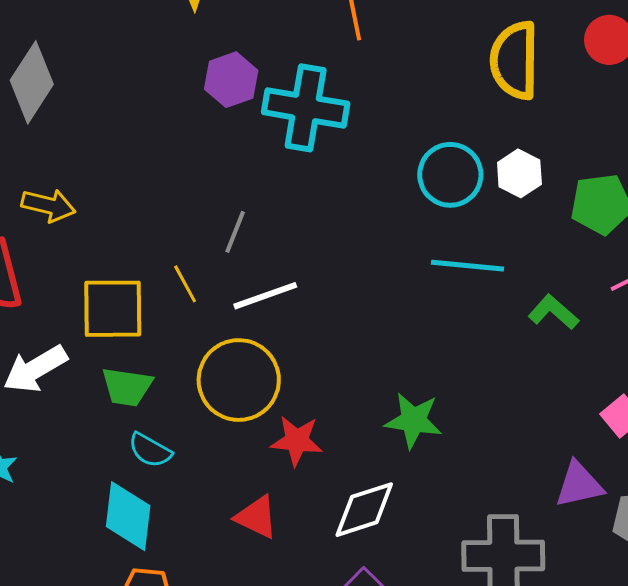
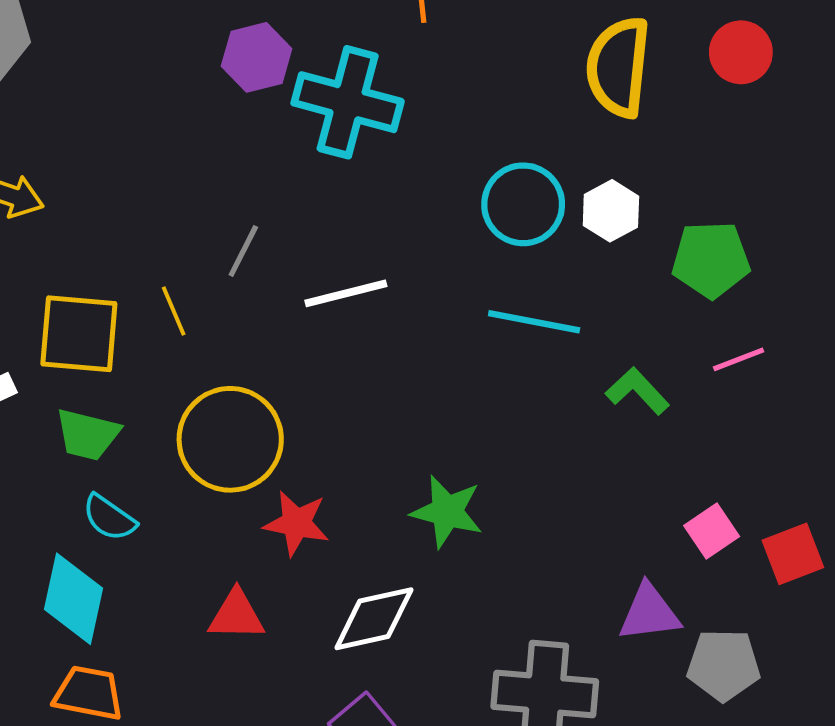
white line: (265, 296) -> (346, 293), moved
red triangle: (257, 517) -> (236, 615), turned -30

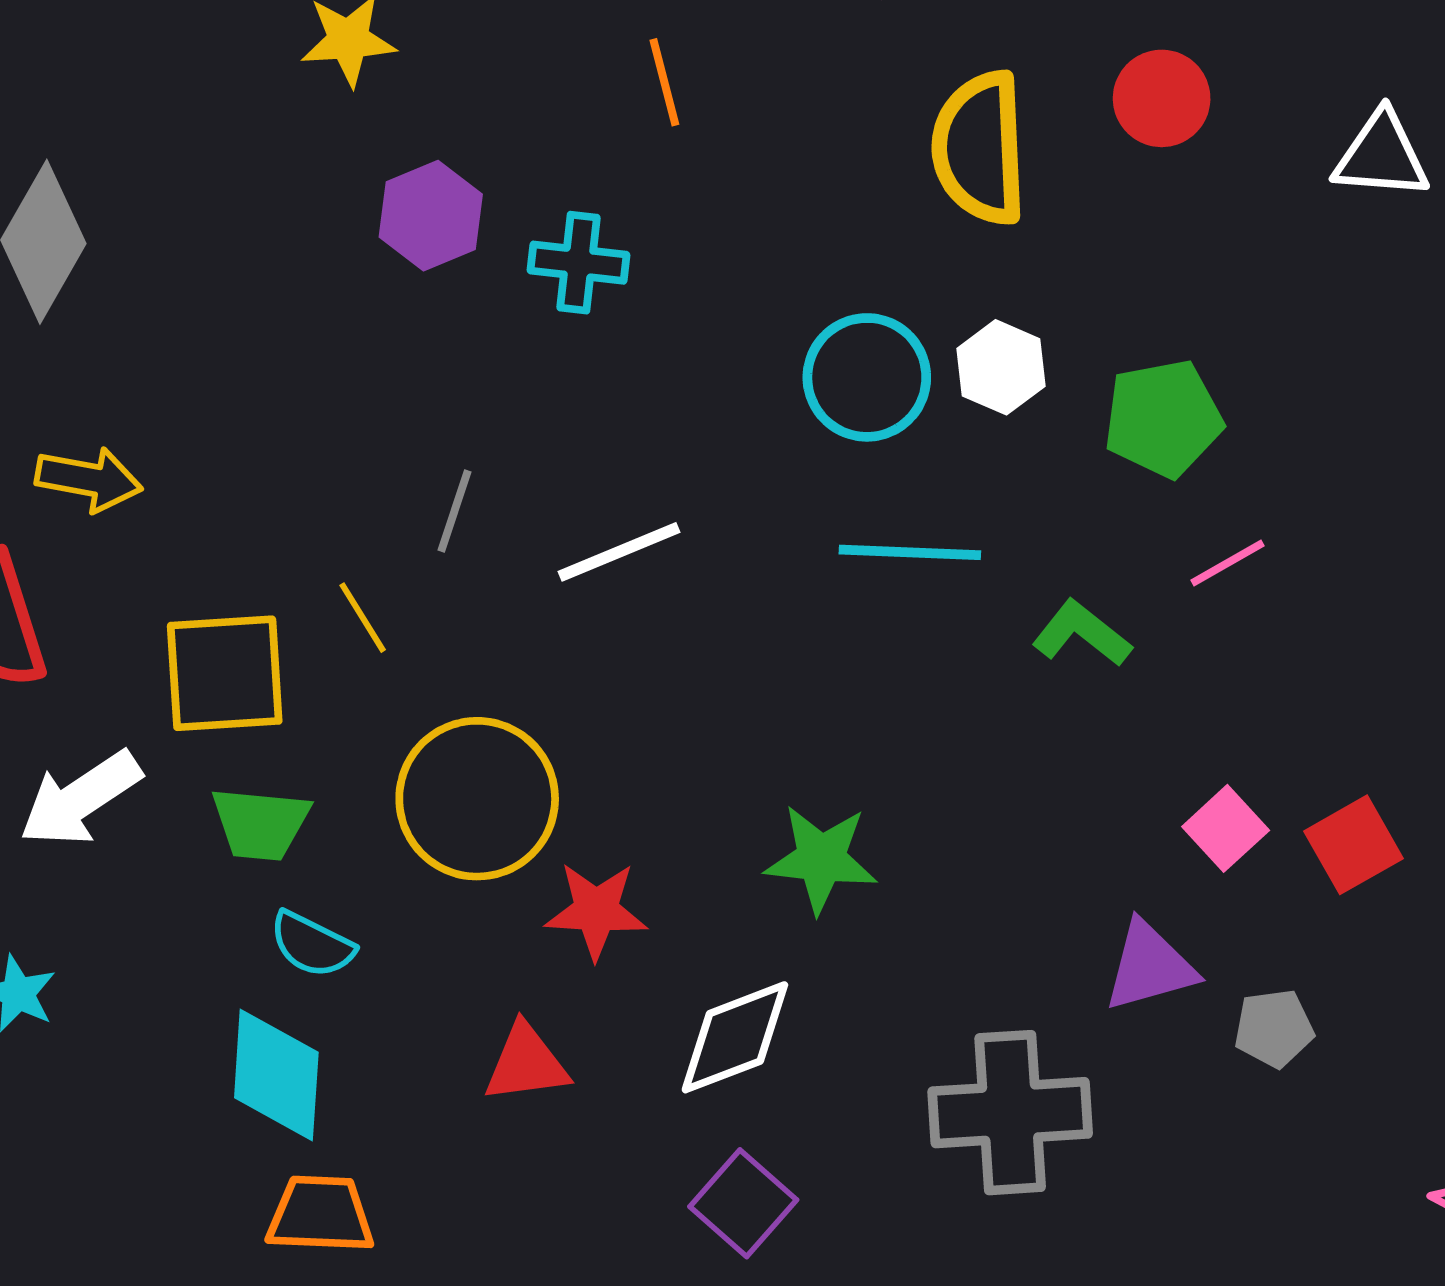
cyan cross: (348, 102) -> (578, 263), size x0.6
gray pentagon: (724, 665) -> (1274, 1028), size x0.7

